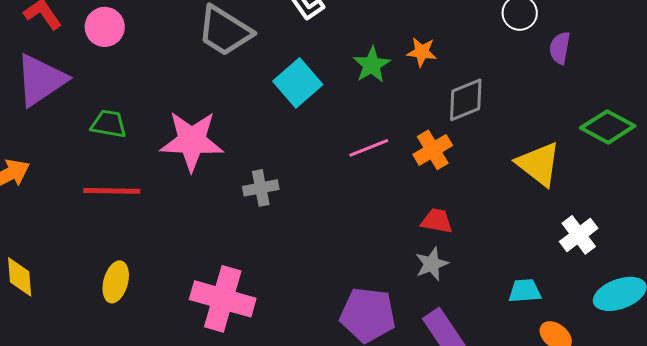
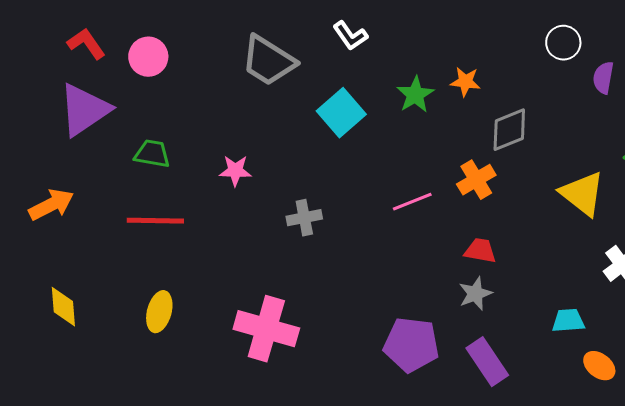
pink star: (192, 141) -> (235, 171), size x0.5
pink line: (369, 148) -> (412, 202), moved

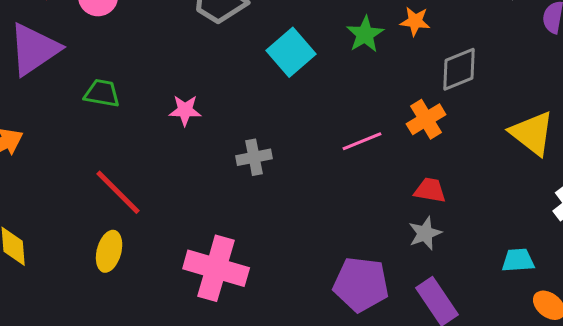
red line: (155, 221) -> (118, 192), moved, turned 44

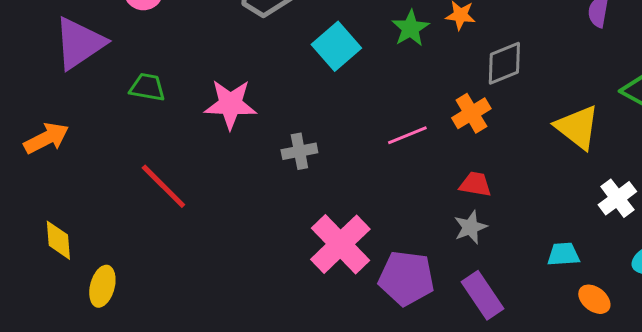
pink star: (185, 110) -> (230, 104), size x1.6
yellow ellipse: (109, 251) -> (102, 286), moved
pink cross: (216, 268) -> (340, 244), moved, turned 30

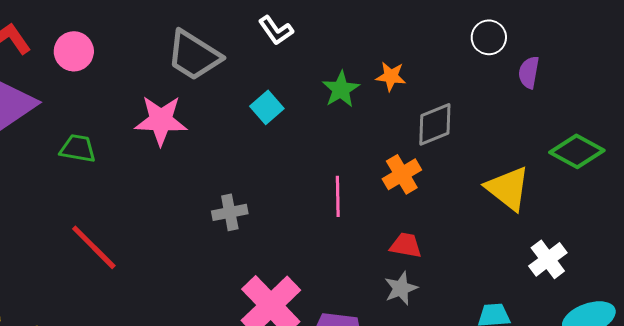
cyan square: (336, 46) -> (267, 107), size x0.7
pink star: (230, 104) -> (161, 120), moved
pink line: (407, 135) -> (338, 196), turned -69

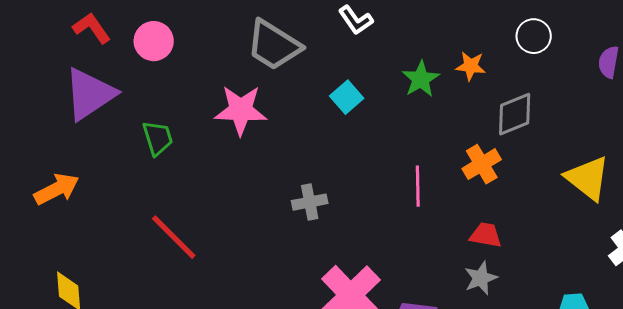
white circle: (489, 37) -> (534, 36), moved
green trapezoid: (78, 148) -> (158, 138), turned 63

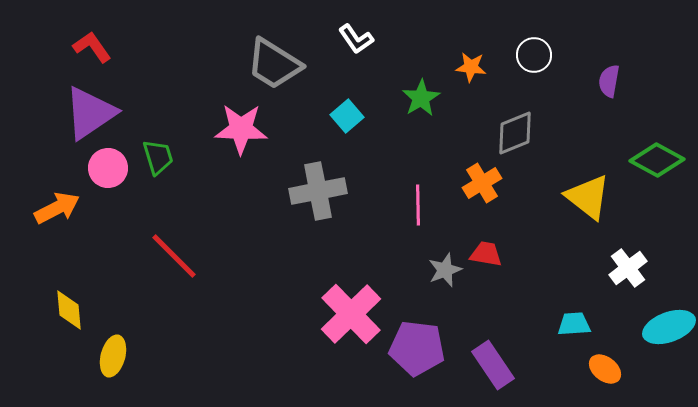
pink circle: (154, 41) -> (108, 168), moved
orange star: (471, 66) -> (471, 67), moved
gray cross: (310, 202) -> (318, 191), moved, size x1.6
gray star: (481, 278) -> (445, 270), moved

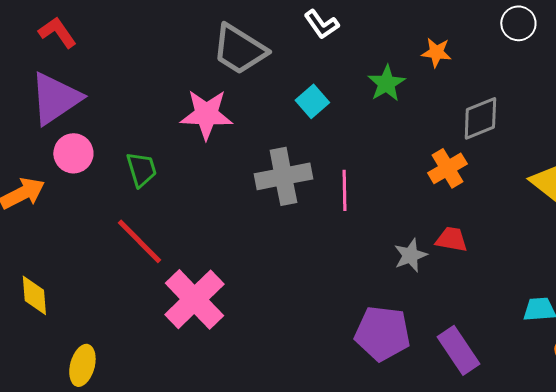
white circle: (534, 55) -> (518, 23), moved
green trapezoid: (158, 157) -> (141, 169), moved
pink line: (418, 205) -> (344, 190), moved
pink cross: (351, 314) -> (194, 299), moved
yellow ellipse: (113, 356) -> (82, 365), moved

